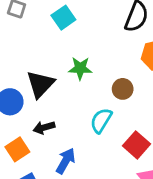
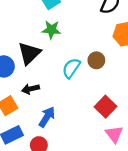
green star: (80, 68) -> (51, 30), moved
cyan semicircle: (101, 120) -> (71, 68), moved

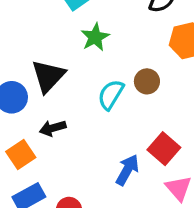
green star: (51, 30) -> (95, 37), moved, turned -30
blue arrow: (47, 117) -> (127, 170), moved

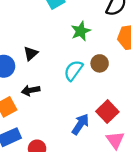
green star: (95, 37) -> (81, 31), moved
black triangle: (48, 76) -> (31, 54), size x0.6

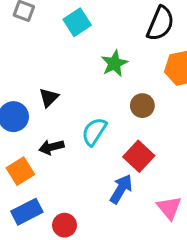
cyan semicircle: (73, 70) -> (94, 132), moved
red square: (107, 112) -> (139, 156), moved

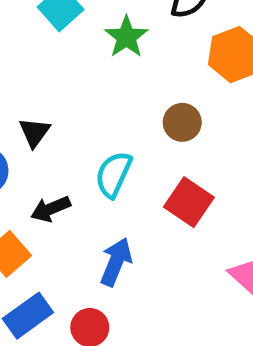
green star: (114, 63) -> (126, 37), moved
blue arrow: (121, 189) -> (116, 262), moved

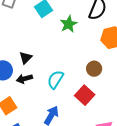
brown circle: (182, 122) -> (94, 69), moved
black arrow: (51, 209) -> (24, 79), moved

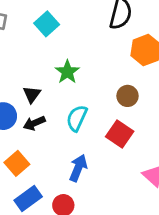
green star: (69, 24) -> (67, 72), moved

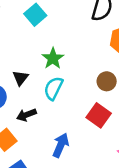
cyan semicircle: (77, 118) -> (53, 88), moved
black arrow: (34, 123) -> (26, 115), moved

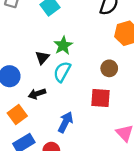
black triangle: (20, 78) -> (42, 58), moved
red square: (99, 115) -> (101, 98), turned -35

